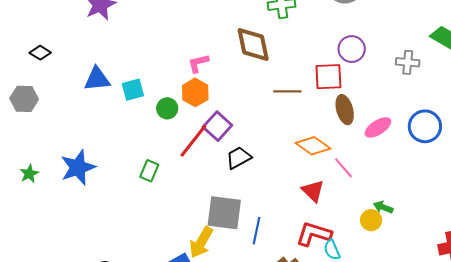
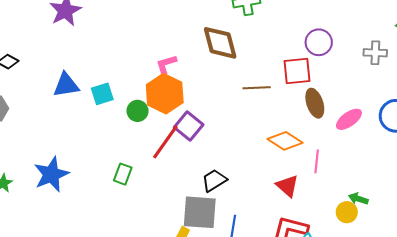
orange hexagon: (195, 92) -> (165, 94), size x1.4
black trapezoid: (239, 158) -> (214, 180), moved
pink line: (344, 168) -> (317, 161), turned 50

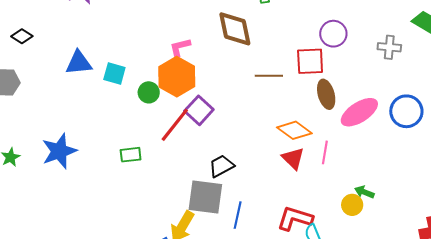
cyan square: (102, 94) -> (114, 74), turned 30
pink ellipse: (349, 119) -> (359, 112), size x1.4
green rectangle: (123, 174) -> (131, 155), turned 60
red triangle: (287, 186) -> (293, 158), moved

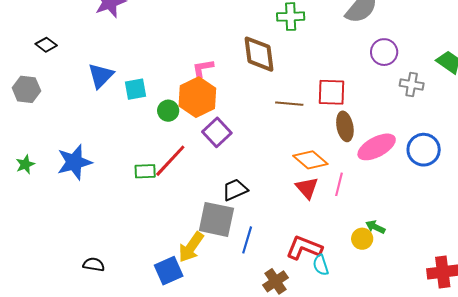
purple circle: (333, 34) -> (384, 52), moved
blue triangle: (79, 63) -> (101, 76), turned -44
cyan square: (114, 74) -> (135, 89), turned -30
red line: (175, 125) -> (170, 161), moved

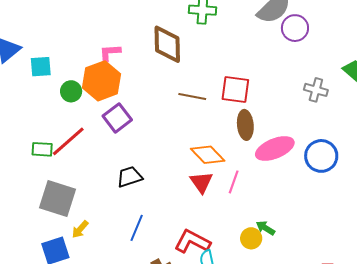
purple circle: (384, 52) -> (295, 28), moved
gray square: (216, 219) -> (57, 198), moved
yellow arrow: (191, 247) -> (80, 229), size x0.6

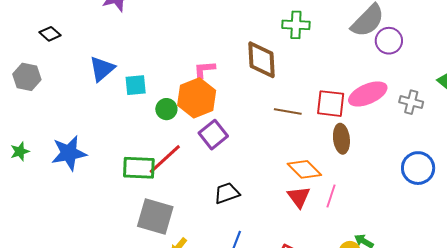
pink ellipse: (275, 148) -> (368, 94), moved
green rectangle: (42, 149) -> (139, 168), size x1.5

